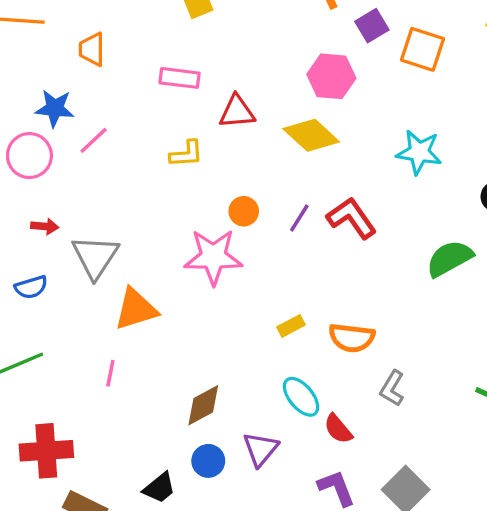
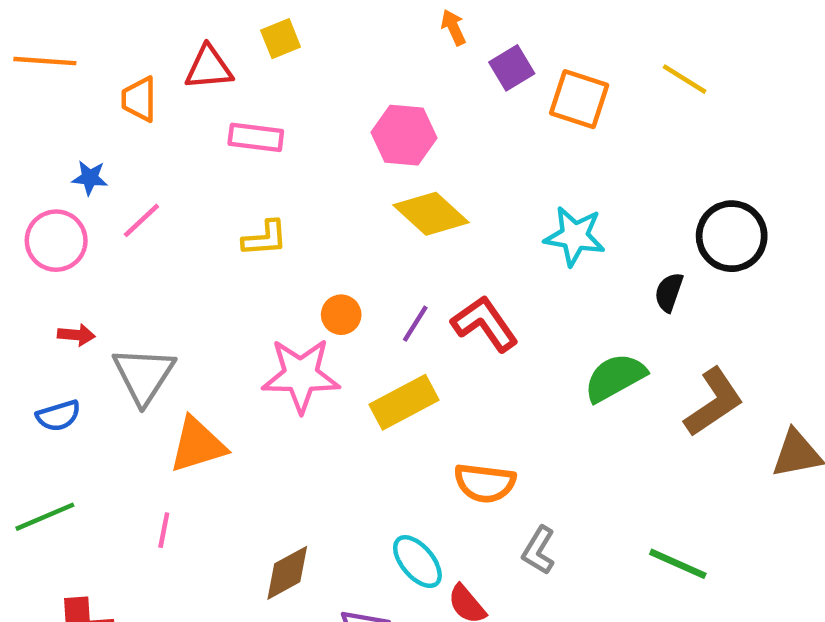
pink hexagon: (331, 76) -> (404, 135), moved
blue star: (55, 108) -> (90, 178), size x0.7
red triangle: (237, 112) -> (209, 68), moved
yellow rectangle: (291, 326) -> (404, 402), moved, size x1.8

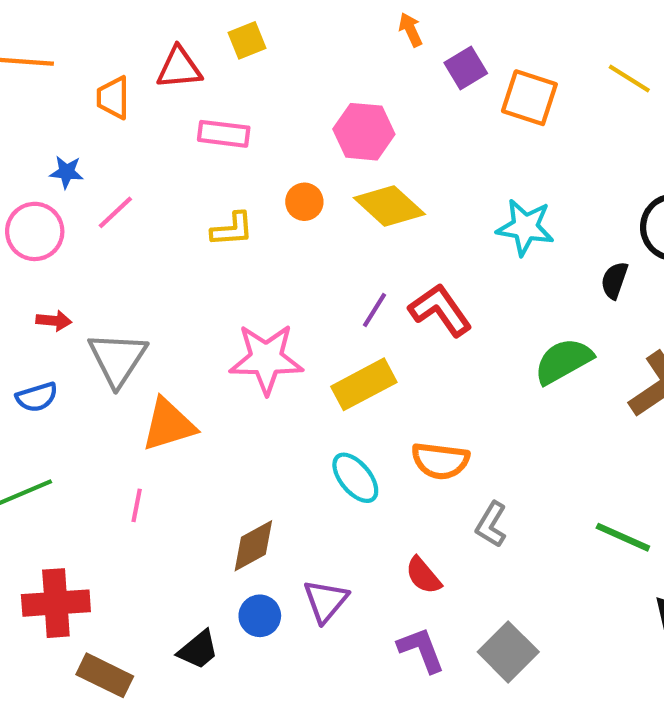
orange circle: (341, 315) -> (304, 202), moved
cyan ellipse: (417, 562) -> (355, 478), moved

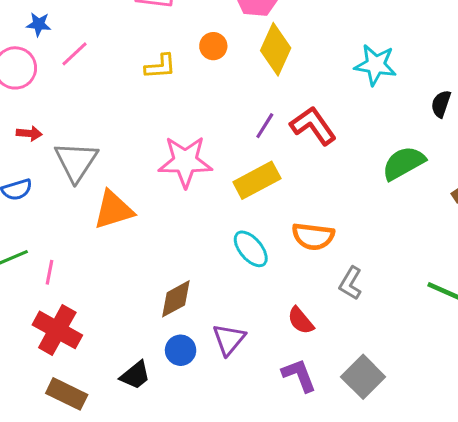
yellow diamond: (389, 206) -> (276, 49), turned 72
pink line: (137, 505) -> (50, 272), moved
red cross: (56, 603) -> (57, 330), moved, turned 33

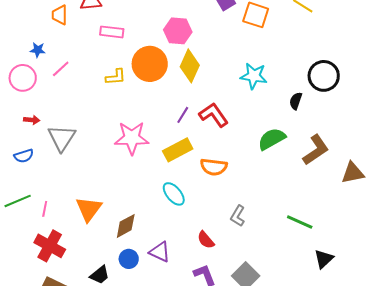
orange circle: (213, 46) -> (150, 64), size x2.0
orange triangle: (113, 210) -> (89, 209), moved, turned -36
orange semicircle: (313, 236) -> (214, 167), moved
purple triangle: (229, 339) -> (160, 252), turned -45

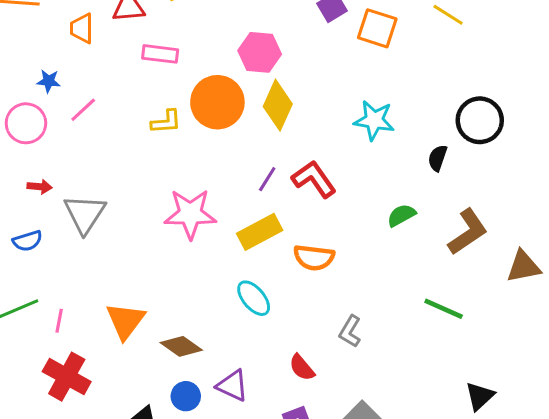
green semicircle: (272, 139) -> (401, 215), size x0.7
green line: (300, 222) -> (444, 309), moved
brown diamond: (126, 226) -> (181, 346), turned 64

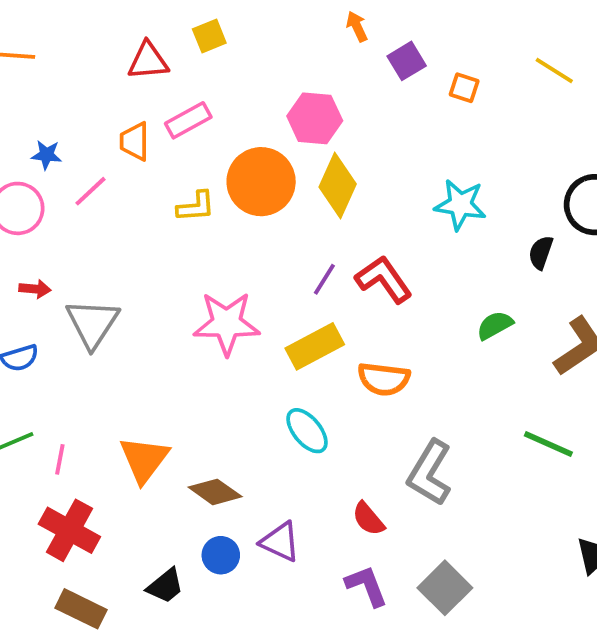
orange trapezoid: (82, 28) -> (135, 141), moved
orange square: (377, 28) -> (464, 88), size x0.6
pink rectangle: (160, 54) -> (188, 120), turned -36
gray L-shape: (350, 331) -> (430, 473), size x1.6

